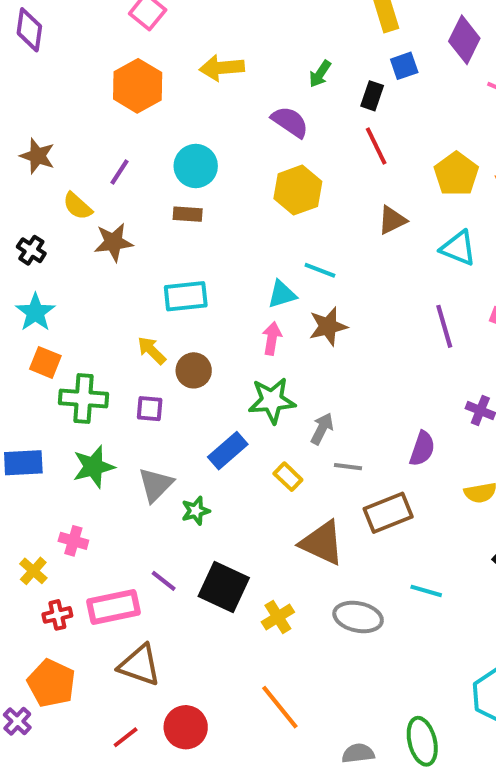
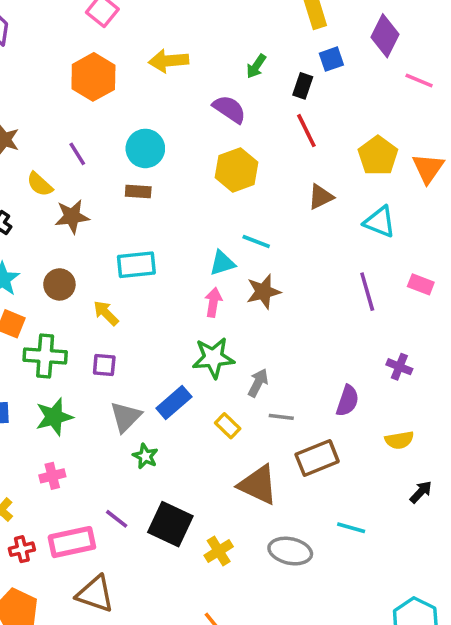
purple line: (120, 172) -> (77, 154), turned -65
brown circle: (194, 370) -> (59, 284), moved
gray triangle: (156, 485) -> (126, 417), moved
green star: (196, 511) -> (145, 456), turned -30
pink cross: (73, 541) -> (52, 476), moved, turned -30

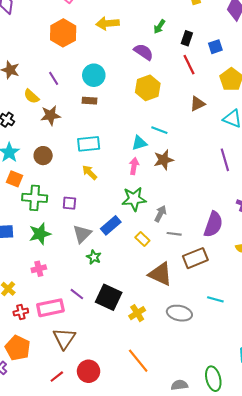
blue square: (331, 59) -> (215, 47), moved
yellow arrow: (106, 313) -> (90, 172), moved
purple semicircle: (347, 401) -> (213, 224), size x1.4
brown triangle: (95, 594) -> (64, 338), turned 45

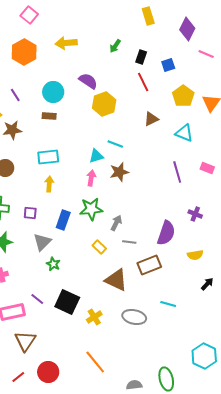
purple semicircle: (143, 52) -> (88, 81), moved
yellow arrow: (90, 172) -> (49, 184), turned 49
blue rectangle: (111, 225) -> (63, 220), moved, turned -30

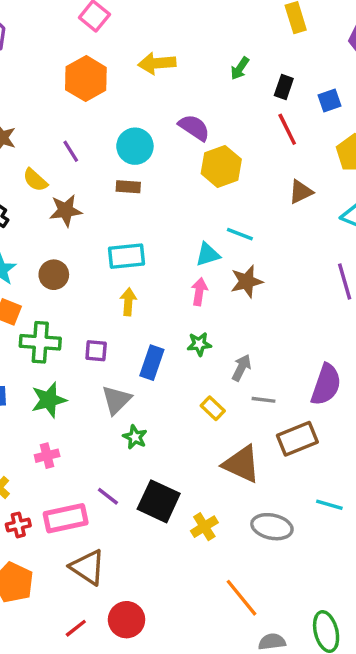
green star: (91, 209) -> (199, 344), size x0.6
brown triangle: (25, 341) -> (88, 567), turned -30
orange line: (95, 362) -> (242, 598), moved

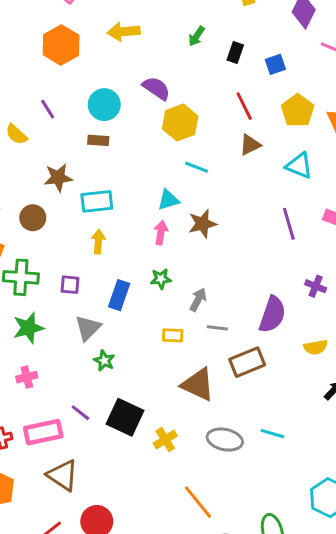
red line: (287, 129) -> (244, 106), moved
brown star: (66, 210) -> (58, 178), moved
cyan line: (240, 234) -> (197, 167), moved
yellow rectangle: (213, 408) -> (173, 335), turned -42
cyan line: (329, 505) -> (272, 434), moved

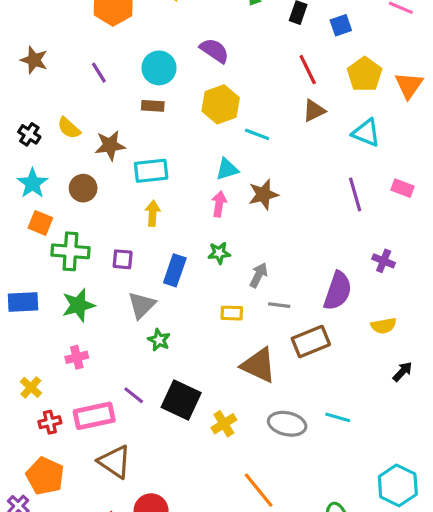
yellow hexagon: (180, 122) -> (221, 104), moved
yellow semicircle: (16, 134) -> (69, 128), moved

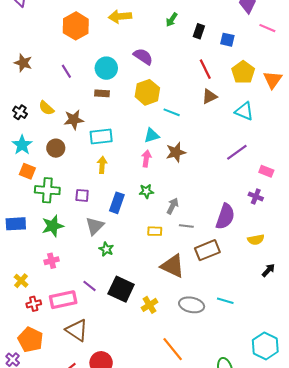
blue square: (341, 25) -> (227, 40), turned 32
pink rectangle: (403, 188) -> (266, 171), moved
purple line: (355, 194) -> (237, 152), turned 70

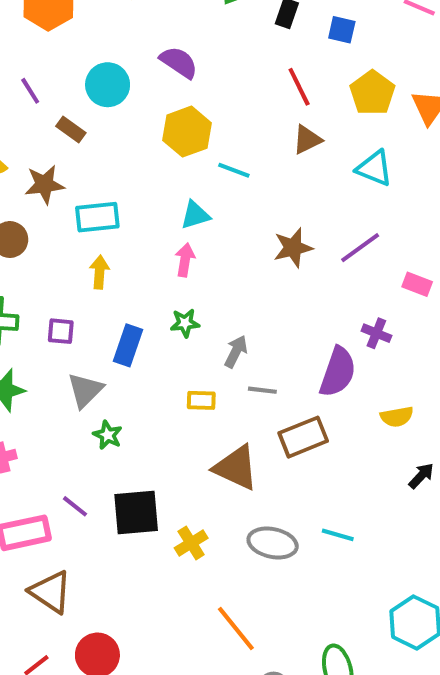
brown rectangle: (102, 93) -> (71, 130), moved, turned 32
brown star: (176, 152) -> (293, 248), moved
purple cross: (256, 196) -> (376, 333), moved
black square: (121, 289) -> (136, 512), turned -30

